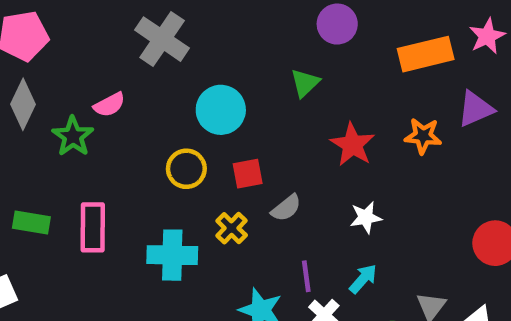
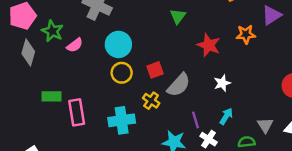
cyan circle: (221, 110) -> (118, 44), moved
green star: (73, 136) -> (52, 31), moved
gray semicircle: (286, 208) -> (179, 85), size x1.5
green rectangle: (31, 223) -> (51, 96), moved

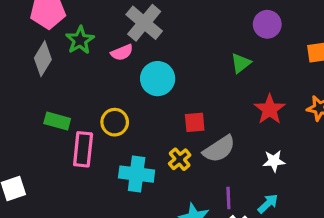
pink semicircle: (75, 45) -> (122, 52), moved
yellow circle: (122, 73) -> (115, 122), moved

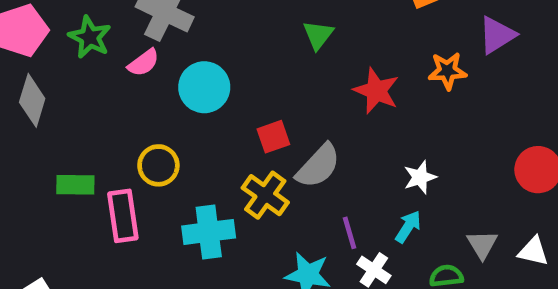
green star: (80, 40) -> (90, 37), moved
yellow cross: (180, 159) -> (265, 195), size x1.4
white star: (274, 161) -> (420, 177), moved

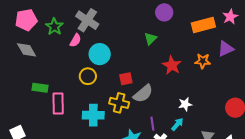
pink semicircle: (143, 63) -> (75, 40), turned -32
gray diamond: (32, 100) -> (27, 50), turned -55
yellow circle: (158, 165) -> (88, 76), moved
yellow cross: (265, 195) -> (119, 103), turned -30

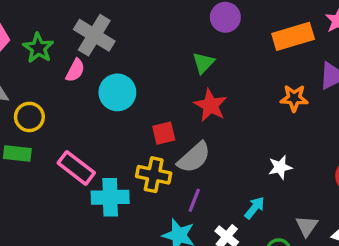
red star: (172, 65) -> (210, 105), moved
yellow circle: (88, 76) -> (29, 117), moved
pink rectangle: (58, 104) -> (76, 168), moved, turned -50
white star: (185, 104) -> (280, 167), moved
purple line: (152, 124) -> (194, 200), moved, turned 32

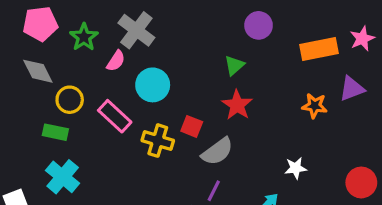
red square: (164, 133) -> (192, 126), turned 30
pink rectangle: (76, 168) -> (115, 116), moved
yellow cross: (154, 175) -> (158, 141), moved
cyan cross: (110, 197) -> (63, 177), moved, turned 36

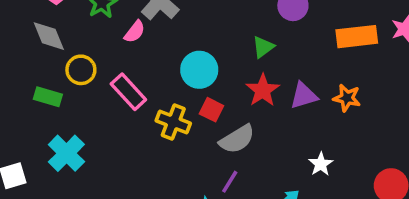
cyan circle: (153, 85) -> (199, 70), moved
purple triangle: (352, 89) -> (304, 96), moved
green rectangle: (55, 132) -> (48, 97), moved
white star: (296, 168) -> (321, 164), turned -30

